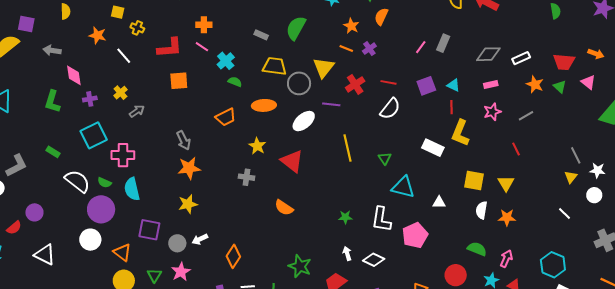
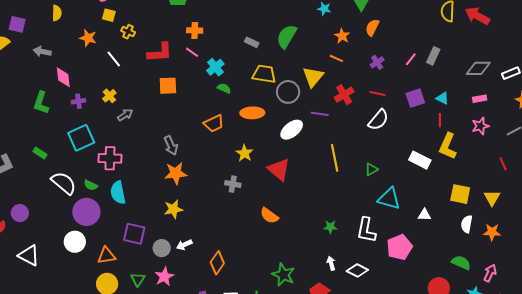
purple cross: (369, 49) -> (377, 62), moved
green triangle: (385, 158) -> (371, 169), turned 32
orange triangle: (122, 252) -> (106, 256), turned -48

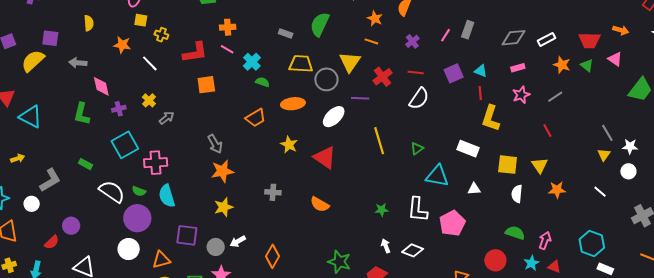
white rectangle: (420, 160) -> (468, 149), moved
gray cross: (233, 184) -> (273, 192), moved
orange star: (492, 232) -> (557, 190), moved

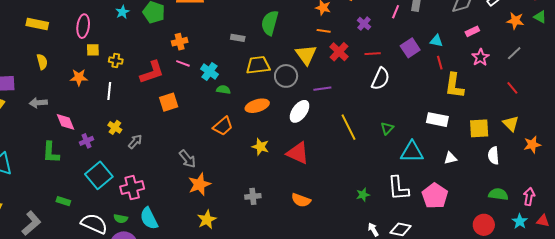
white line: (150, 63) -> (109, 91), turned 60
red cross: (383, 77) -> (339, 52), moved

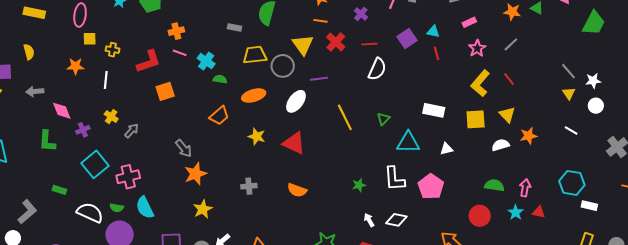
yellow semicircle: (42, 62) -> (29, 52), moved
yellow L-shape: (454, 86) -> (480, 83), moved, turned 32
white semicircle: (493, 156) -> (501, 145), moved, turned 78

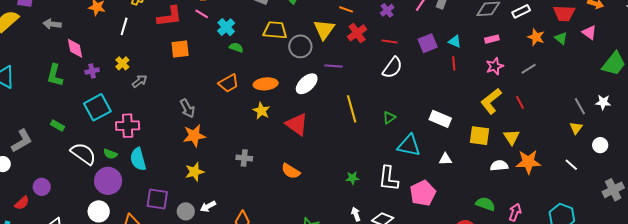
white star: (593, 81) -> (603, 102), moved
orange ellipse: (254, 95) -> (266, 84), moved
orange star: (528, 136) -> (528, 162), size x1.4

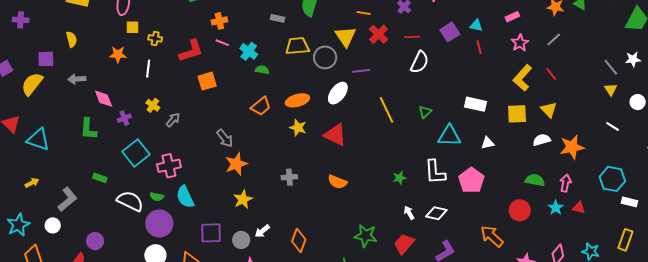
orange star: (528, 162) -> (572, 147), moved

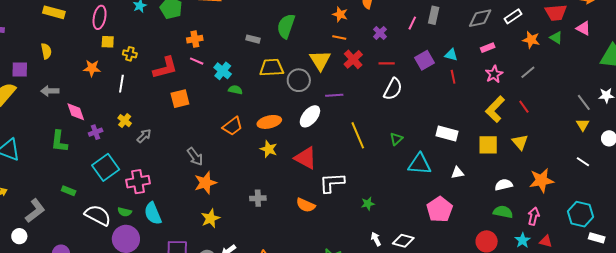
white semicircle: (542, 140) -> (504, 185), moved
white L-shape: (435, 172) -> (332, 183), moved, turned 88

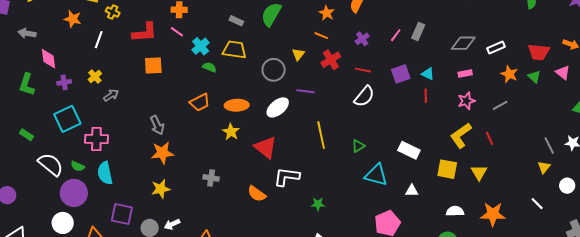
yellow triangle: (320, 60) -> (298, 54), size x0.6
yellow trapezoid: (272, 68) -> (234, 50), moved

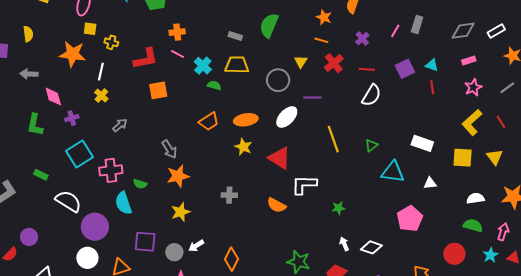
orange star: (73, 19) -> (73, 54), size x1.5
yellow cross: (95, 77) -> (101, 96), moved
green semicircle: (78, 166) -> (140, 184), moved

